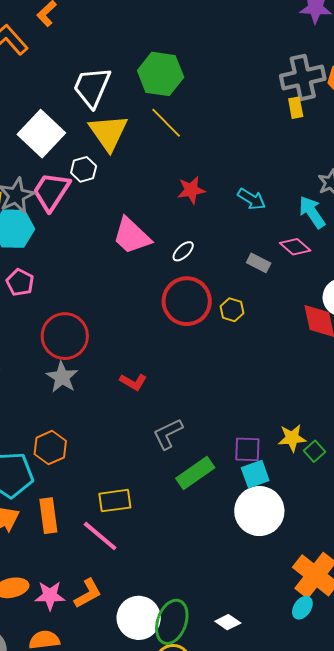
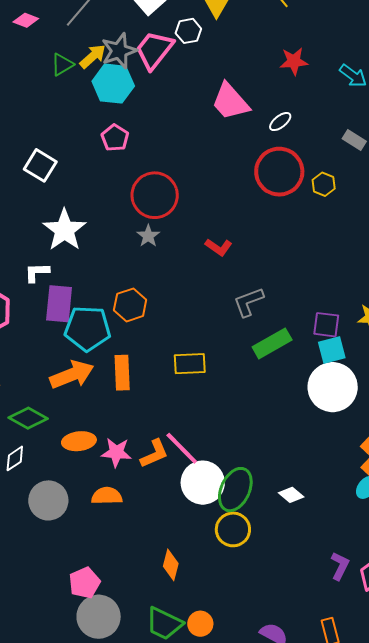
gray star: (62, 377) -> (148, 236), size x0.7
pink line: (100, 536) -> (182, 448), moved

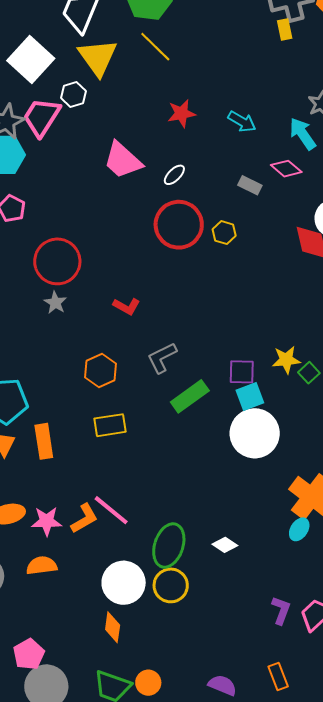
orange hexagon: (130, 305) -> (101, 371), moved
white circle: (203, 483) -> (124, 583), moved

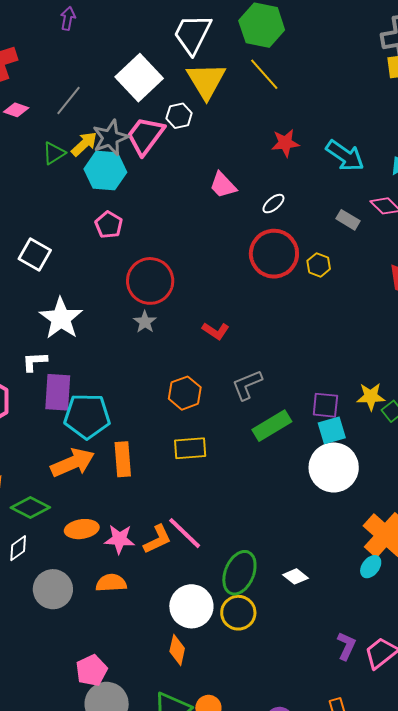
cyan arrow: (242, 122) -> (345, 156), size x1.4
pink trapezoid: (123, 160) -> (223, 185), size x0.7

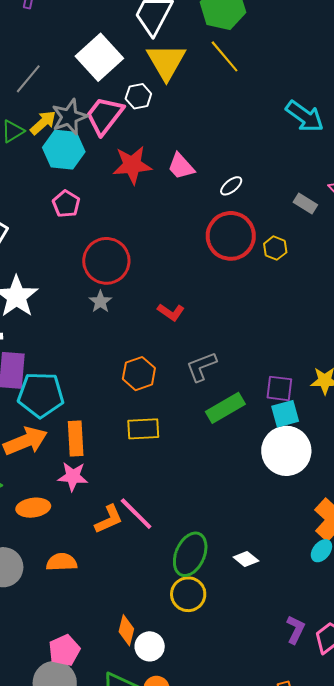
red star: (285, 143) -> (132, 165), moved, size x1.4
cyan arrow: (345, 156) -> (305, 116), moved
pink star: (119, 539) -> (73, 476), moved
white circle: (191, 606) -> (150, 646), moved, size x0.7
pink pentagon: (92, 670) -> (64, 650), moved

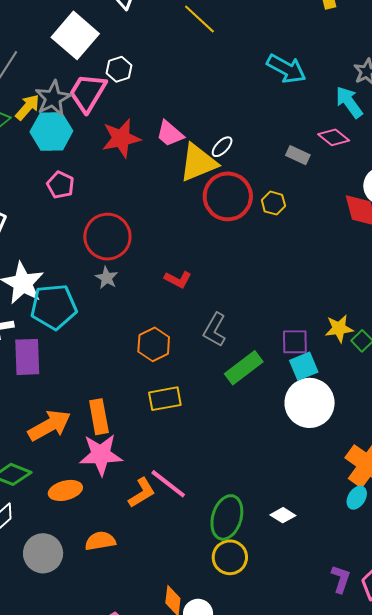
yellow triangle: (166, 62) -> (198, 163), moved, turned 45
gray L-shape: (201, 367) -> (215, 330), turned -32
cyan pentagon: (41, 395) -> (54, 307), moved
pink star: (73, 476) -> (101, 455), size x1.4

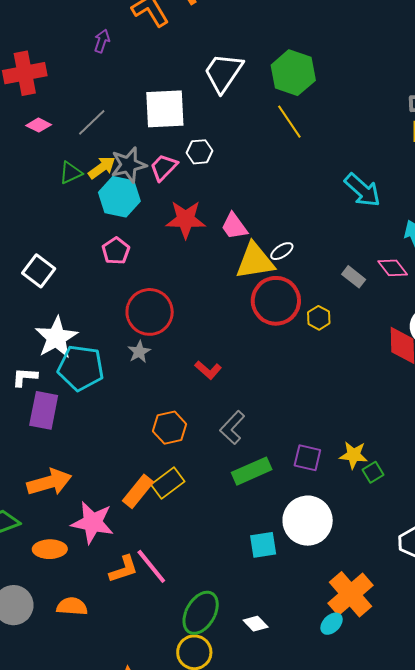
white square: (75, 35) -> (165, 109), turned 33
pink trapezoid: (88, 93) -> (164, 167), size x0.7
cyan square: (304, 366) -> (263, 545), moved
yellow rectangle: (165, 399) -> (168, 483), turned -40
orange rectangle: (99, 417) -> (138, 491), moved, turned 36

